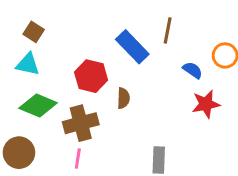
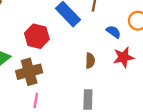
brown semicircle: (123, 98) -> (90, 61), moved
pink line: (78, 159) -> (36, 101), moved

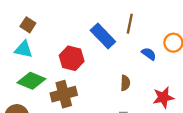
red star: (123, 57) -> (163, 97), moved

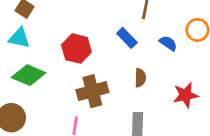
blue rectangle: (103, 36) -> (127, 38), moved, size x0.7
brown cross: (64, 94) -> (92, 91), moved

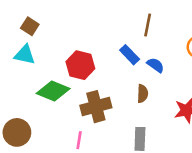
blue semicircle: (168, 43) -> (155, 65), moved
green diamond: (29, 75) -> (53, 91), moved

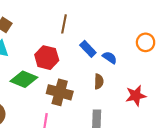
brown line: (148, 25) -> (64, 24), moved
brown cross: (96, 107) -> (60, 92), turned 30

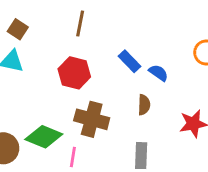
brown line: (64, 24) -> (80, 24), moved
green diamond: (24, 79) -> (44, 137), moved

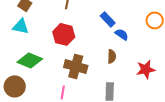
blue rectangle: (129, 61) -> (108, 19), moved
green diamond: (44, 137) -> (30, 60), moved

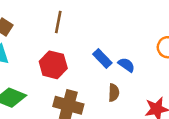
blue rectangle: (108, 19) -> (102, 59), moved

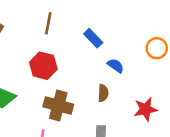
blue rectangle: (102, 59) -> (93, 38), moved

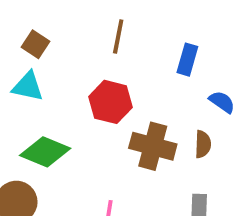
blue rectangle: (93, 38) -> (187, 60), turned 60
brown cross: (58, 106) -> (153, 146), moved

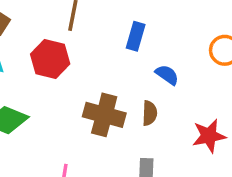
red hexagon: (110, 102) -> (50, 59), moved

